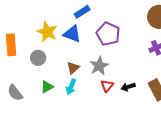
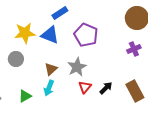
yellow star: (47, 32) -> (25, 33), turned -30
green triangle: (47, 87) -> (25, 96), moved
black arrow: (128, 87) -> (106, 88), turned 152

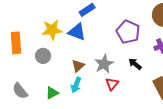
purple pentagon: (86, 35) -> (128, 32), moved
black arrow: (106, 88) -> (135, 64), moved, turned -96

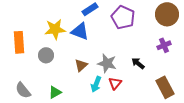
purple pentagon: (128, 32) -> (123, 17), moved
gray star: (104, 64) -> (107, 63), turned -30
cyan arrow: (76, 85) -> (96, 84), moved

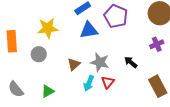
blue triangle: (80, 31) -> (89, 30), moved, turned -30

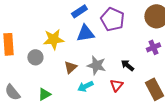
yellow star: (48, 28) -> (53, 39), moved
red triangle: (108, 82) -> (116, 85), moved
cyan arrow: (89, 83) -> (85, 86), turned 42

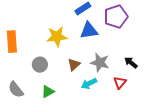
purple pentagon: (112, 19) -> (116, 17), turned 30
gray circle: (35, 57) -> (40, 65), moved

